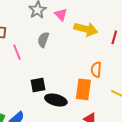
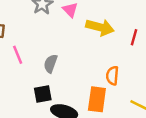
gray semicircle: (43, 40) -> (51, 64), moved

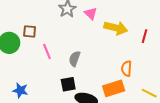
orange rectangle: (97, 99) -> (114, 88), turned 65

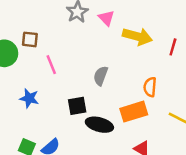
gray semicircle: (75, 59) -> (101, 76), moved
blue star: (20, 90) -> (29, 98), moved

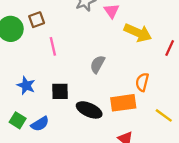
brown square: (30, 39) -> (37, 20), turned -35
blue star: (29, 98) -> (26, 85), moved
black square: (77, 106) -> (60, 91), moved

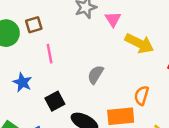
blue star: (26, 85) -> (22, 82), moved
black square: (60, 91) -> (55, 101), turned -30

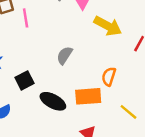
pink line: (50, 54) -> (26, 18), moved

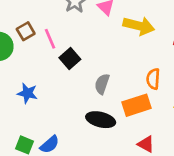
gray semicircle: (65, 55) -> (102, 84), moved
black square: (25, 80) -> (70, 58), moved

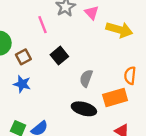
brown square: (26, 31) -> (23, 57), moved
pink line: (50, 39) -> (42, 25), moved

